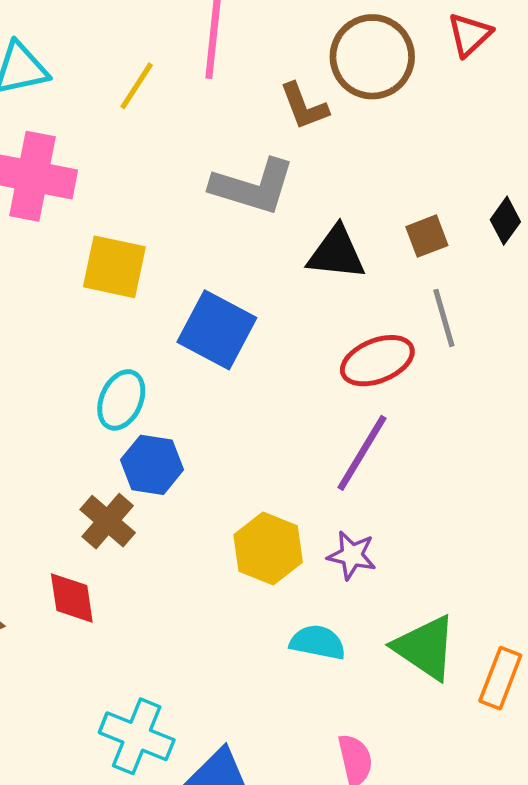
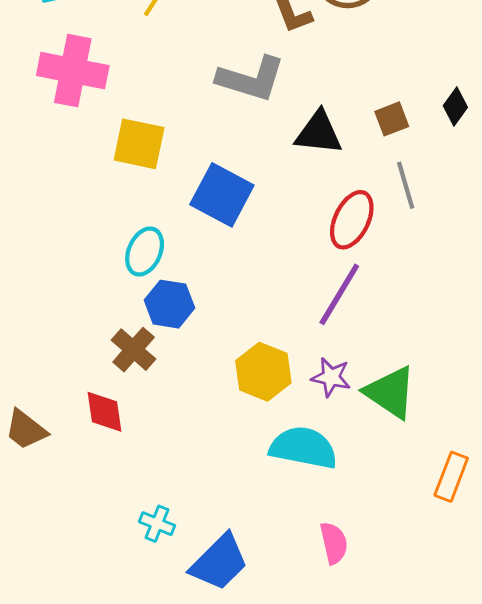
red ellipse: (377, 361) -> (352, 220), turned -42
cyan semicircle: (318, 642) -> (303, 448), size x1.5
green triangle: (425, 647) -> (390, 392), moved
cyan cross: (137, 736) -> (157, 524), size x0.6

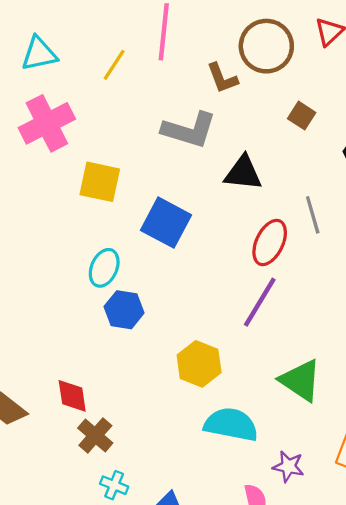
pink cross: (73, 71) -> (47, 123), turned -38
brown square: (392, 119) -> (302, 116), moved, turned -36
brown cross: (134, 350) -> (95, 436), moved
purple star: (331, 377) -> (288, 466), moved

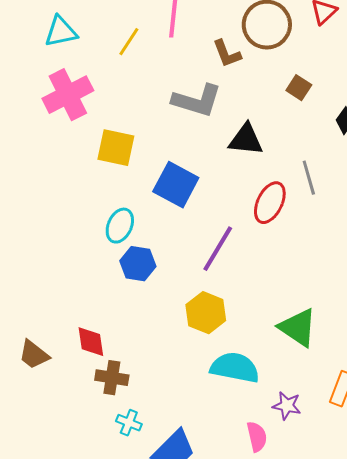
purple line: (260, 302) -> (218, 249), moved
brown cross: (95, 436) -> (112, 378), turned -32

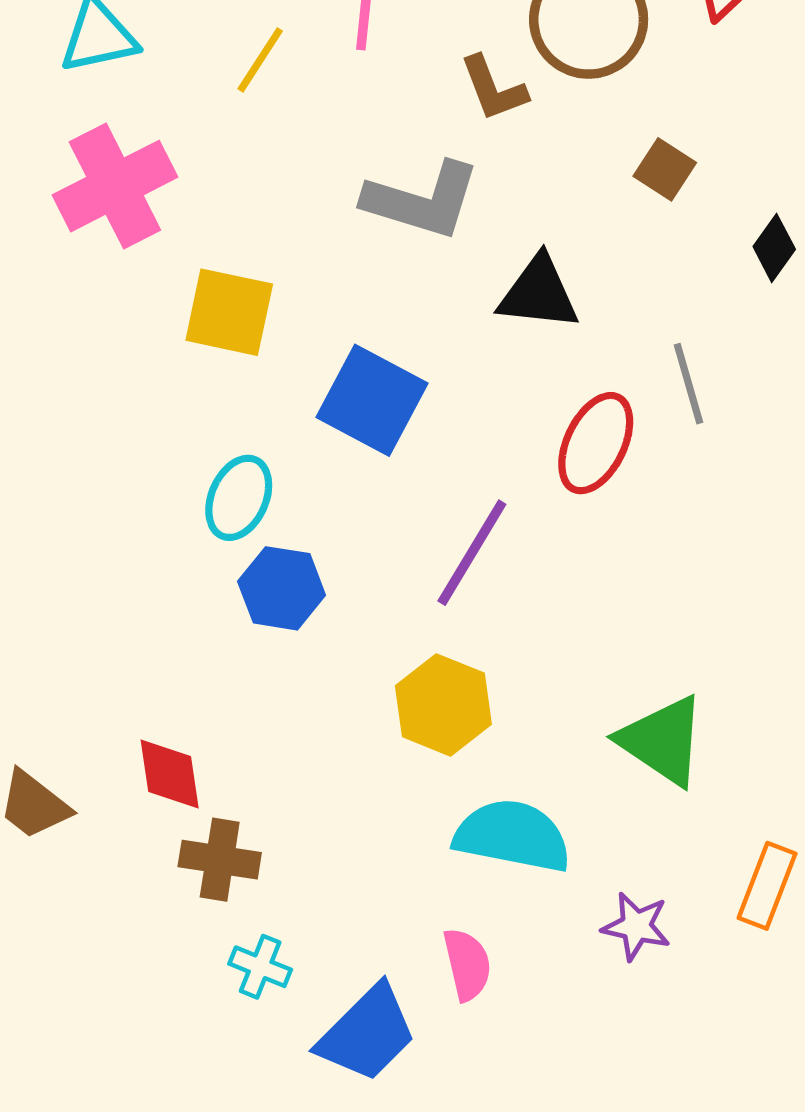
pink semicircle: (257, 437) -> (467, 964), moved

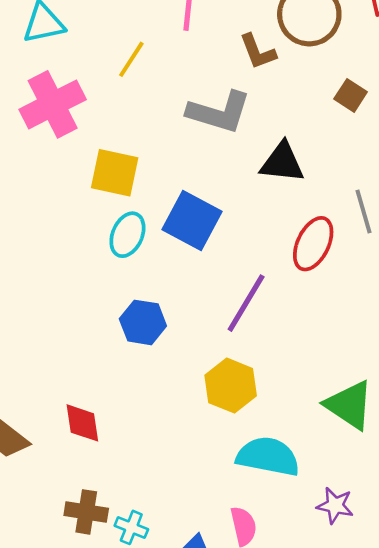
yellow line: (260, 60) -> (131, 59), moved
cyan ellipse: (239, 498) -> (127, 235), moved
brown cross: (220, 860) -> (86, 512), moved

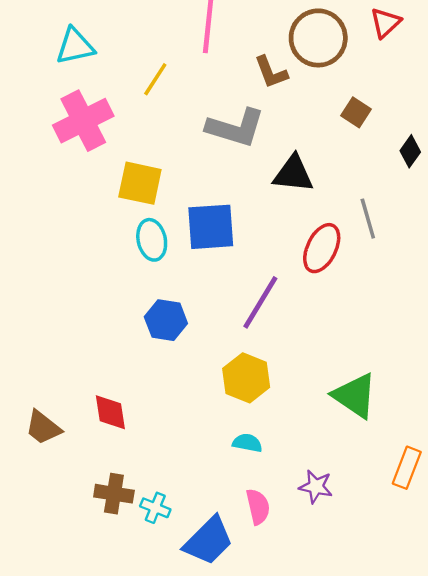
blue square: (192, 221) -> (211, 227), turned -32
cyan ellipse: (127, 235) -> (152, 240), turned -36
cyan semicircle: (268, 457) -> (247, 443), moved, size x0.5
purple star: (335, 506) -> (316, 487), moved

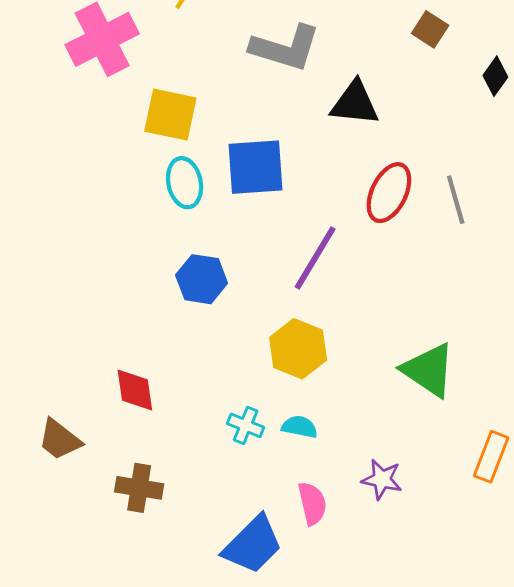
gray line: (368, 219) -> (456, 200), moved
brown trapezoid: (43, 428) -> (60, 440), moved
cyan cross: (155, 508) -> (246, 425), moved

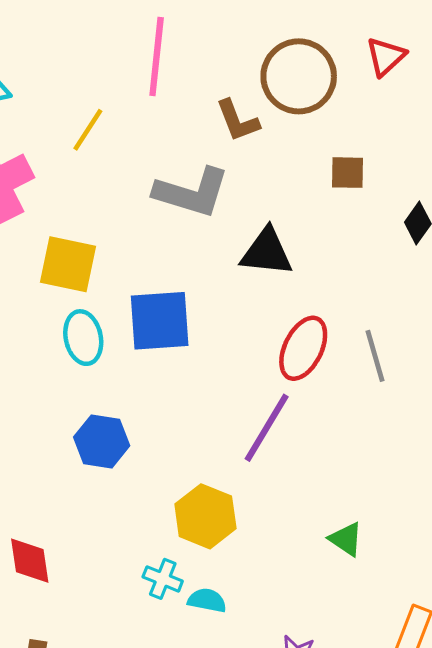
brown square: (430, 29) -> (348, 173), turned -32
purple line: (315, 258) -> (267, 428), moved
green triangle: (429, 370) -> (346, 539), size x0.6
cyan cross: (246, 425) -> (163, 579), moved

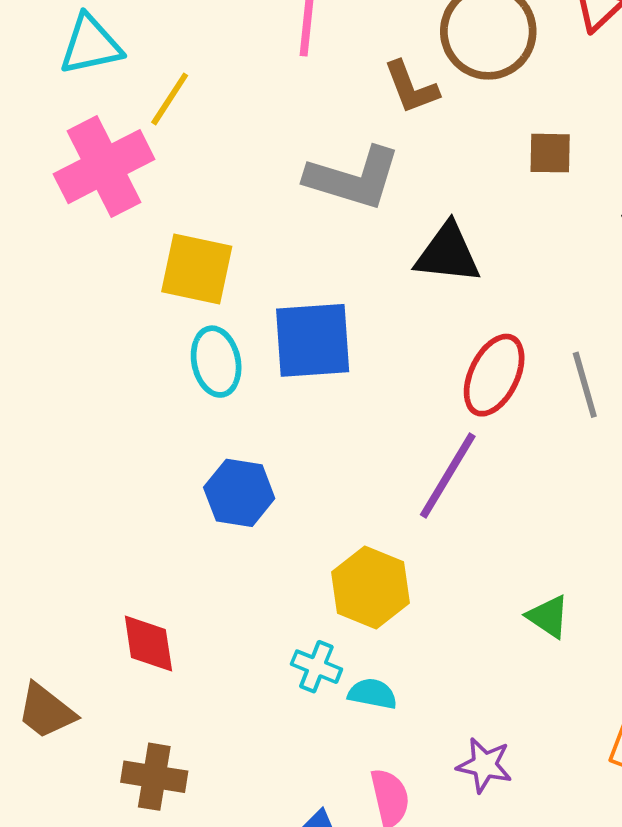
yellow line: (88, 130) -> (170, 99), moved

